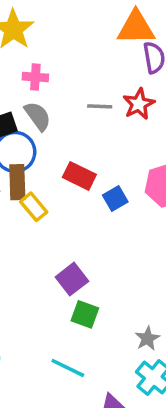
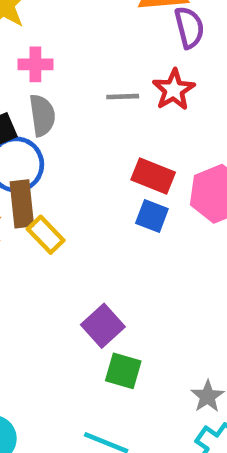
gray semicircle: (38, 116) -> (42, 115), turned 32
red rectangle: (79, 176) -> (153, 176), moved
blue square: (115, 199) -> (152, 216), turned -35

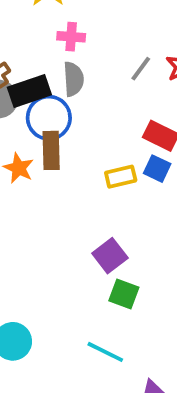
gray line: (123, 97) -> (141, 69), turned -56
yellow rectangle: (46, 235) -> (121, 177), moved, turned -64

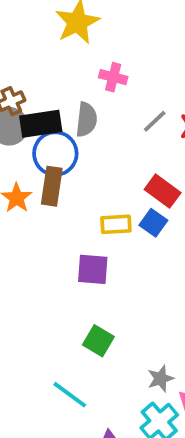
pink cross: (71, 37) -> (113, 77), moved
purple square: (110, 256) -> (93, 269), moved, turned 32

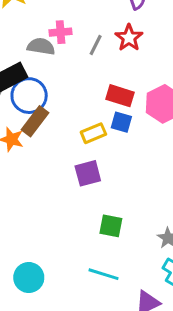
pink cross: (113, 77) -> (61, 32), moved
gray semicircle: (86, 120) -> (41, 46), moved, turned -68
brown rectangle: (52, 186) -> (35, 121), turned 48

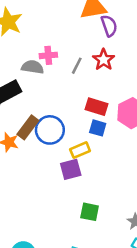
blue circle: (29, 96) -> (50, 130), moved
yellow rectangle: (93, 133) -> (80, 150), moved

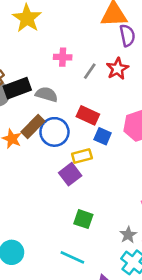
gray semicircle: (33, 67) -> (47, 94), moved
red rectangle: (97, 107) -> (88, 115), moved
purple square: (71, 169) -> (70, 174), turned -30

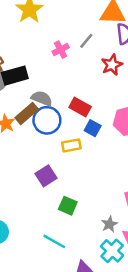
pink cross: (63, 57) -> (61, 50), turned -35
gray line: (90, 71) -> (86, 41), moved
gray semicircle: (47, 94) -> (42, 98), moved
purple square: (70, 174) -> (46, 176), moved

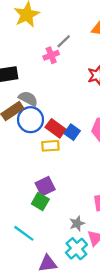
gray line: (86, 41) -> (64, 41), moved
red rectangle: (80, 107) -> (56, 128), moved
purple square: (46, 176) -> (45, 186), moved

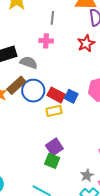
gray line: (64, 41) -> (52, 18), turned -32
pink cross: (51, 55) -> (46, 41), moved, turned 32
gray semicircle: (28, 99) -> (29, 63), moved

